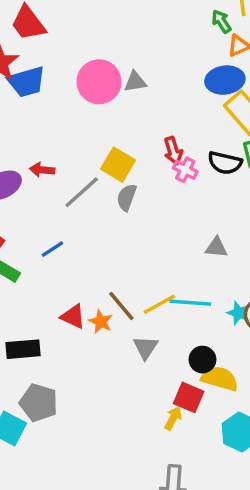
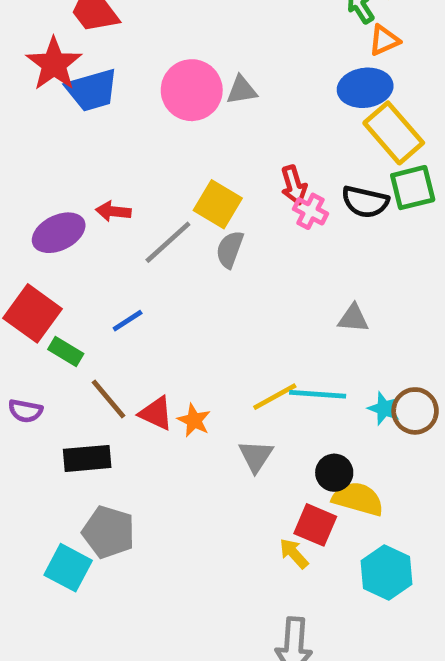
brown line: (121, 306) -> (109, 399), moved
yellow arrow: (173, 418) -> (294, 553), turned -70

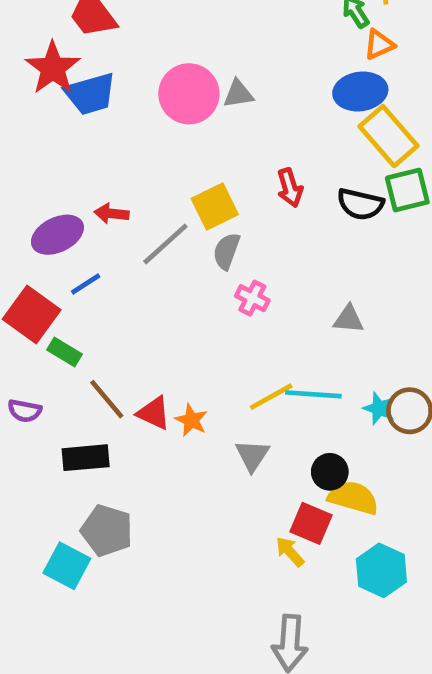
yellow square: (218, 204) -> (215, 207), turned 33
pink cross: (310, 211) -> (252, 298), moved
blue line: (128, 321) -> (86, 284), moved

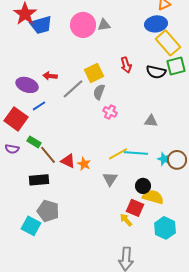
purple ellipse: (57, 235) -> (27, 85), turned 45
green rectangle: (65, 352) -> (34, 142), moved
purple semicircle: (25, 411) -> (12, 149), moved

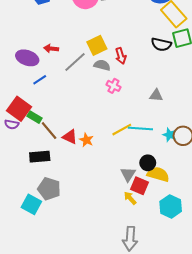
red arrow: (126, 65) -> (121, 56), moved
gray semicircle: (99, 92) -> (102, 65), turned 84
red square: (16, 119) -> (19, 109), moved
gray triangle: (110, 179) -> (128, 174), moved

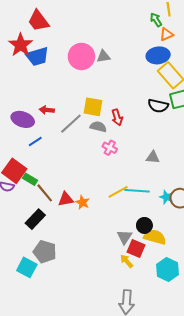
yellow square: (97, 45) -> (93, 107), turned 36
red triangle: (70, 137) -> (66, 199), turned -35
black rectangle: (40, 157) -> (35, 219), turned -42

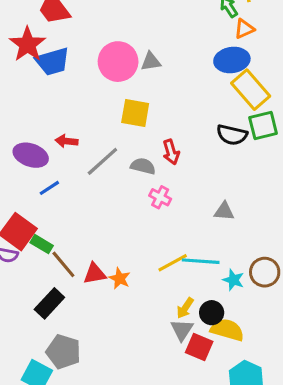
yellow square: (93, 107) -> (135, 113), moved
cyan star: (166, 197) -> (233, 280), moved
yellow arrow: (127, 261) -> (185, 308), moved, turned -104

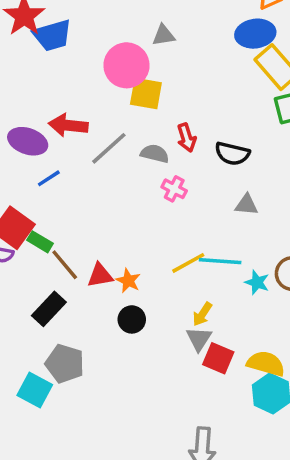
pink circle: (118, 62) -> (126, 65), moved
black semicircle: (232, 135) -> (232, 154), moved
red arrow: (67, 141) -> (68, 125), size x1.5
black circle: (212, 313) -> (132, 319), moved
yellow semicircle: (227, 330) -> (266, 364), moved

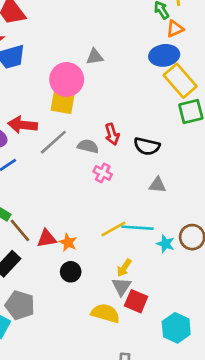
yellow square: (146, 94) -> (63, 102), moved
yellow semicircle: (266, 364) -> (105, 313), moved

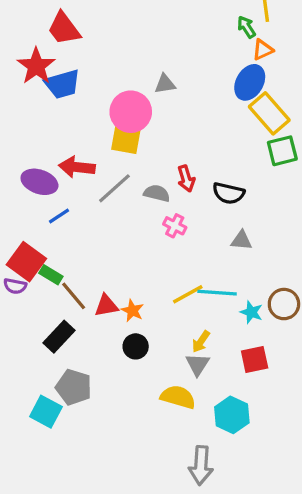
blue ellipse: (164, 55) -> (250, 82), turned -52
red square: (136, 301) -> (255, 359), moved, turned -35
cyan hexagon: (176, 328) -> (232, 415), moved

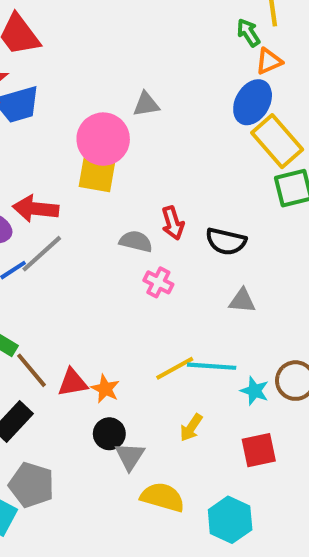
gray line: (114, 188) -> (42, 254), moved
gray triangle: (198, 364) -> (130, 456), moved

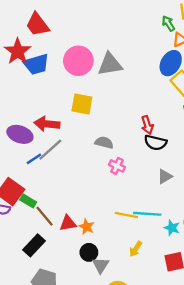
gray triangle: (146, 104) -> (110, 64), size x1.6
pink circle: (103, 139) -> (78, 61), moved
red arrow: (173, 223) -> (147, 125), moved
gray triangle: (242, 301) -> (165, 176), turned -35
yellow line: (175, 368) -> (126, 215), turned 40

